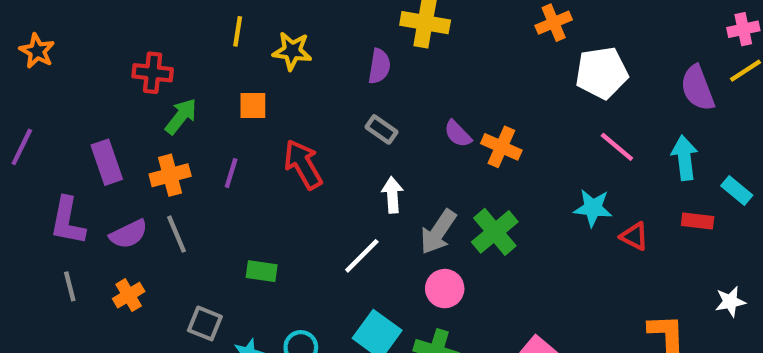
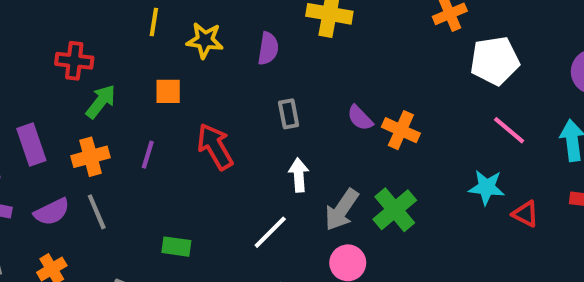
purple semicircle: (379, 66) -> (268, 49), moved
gray rectangle: (381, 129) -> (289, 114), turned 44

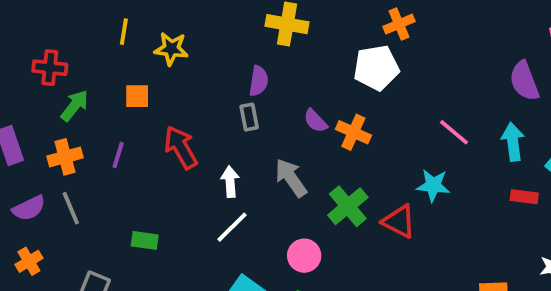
purple semicircle: (268, 49) -> (259, 81), moved
white pentagon: (495, 61) -> (376, 68), moved
white arrow: (299, 175) -> (230, 182), moved
gray arrow: (342, 210) -> (291, 178), moved, turned 111
red triangle: (525, 214) -> (399, 221), moved, size x1.4

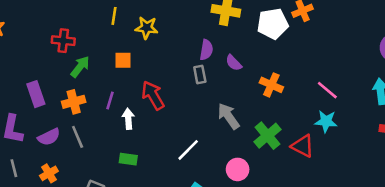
white pentagon: (376, 68) -> (273, 24), moved
purple semicircle: (316, 121) -> (234, 63), moved
pink line: (454, 132) -> (327, 90), moved
white arrow: (230, 182) -> (128, 119), moved

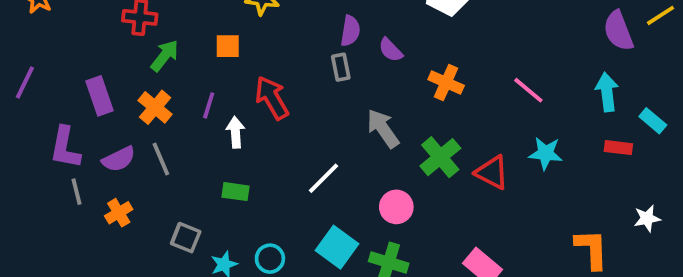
orange cross: (74, 102) -> (155, 107), turned -35
cyan star: (326, 121) -> (546, 153), moved
gray line: (14, 168) -> (77, 192), moved

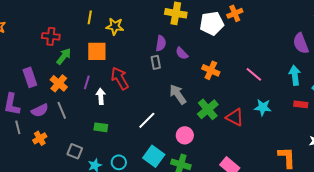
orange square: (228, 46) -> (97, 51), size x1.5

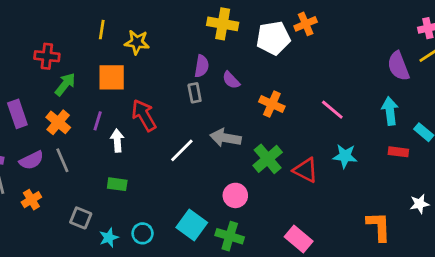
gray arrow: (178, 94) -> (225, 138), turned -45
white line: (147, 120) -> (182, 150), moved

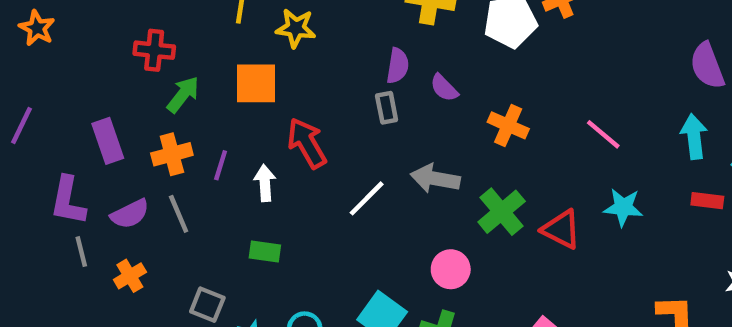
purple line: (98, 121) -> (221, 165), moved
orange cross: (58, 122) -> (172, 154), turned 35

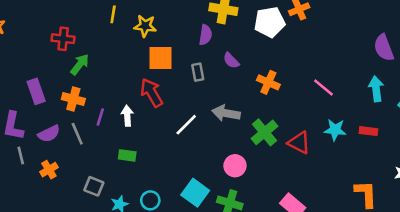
purple semicircle: (398, 66) -> (205, 35), moved
orange square: (256, 83) -> (161, 58), moved
orange cross: (172, 154) -> (73, 99), turned 30
purple line: (221, 165) -> (100, 117), moved
red rectangle: (707, 201) -> (368, 131), moved

